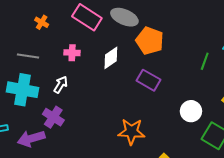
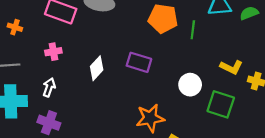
orange pentagon: (150, 41) -> (163, 19), moved
white diamond: (111, 58) -> (97, 68), moved
orange star: (131, 132) -> (150, 118), moved

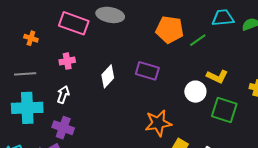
green line: (193, 30) -> (198, 40), turned 48
yellow L-shape: (231, 67) -> (217, 77), moved

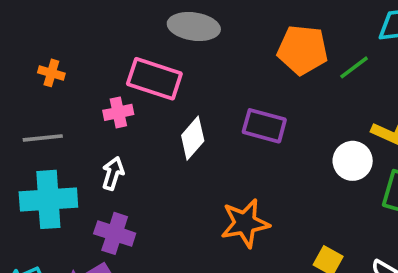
pink rectangle: (74, 23) -> (154, 79), moved
orange star: (158, 123) -> (245, 223), moved

